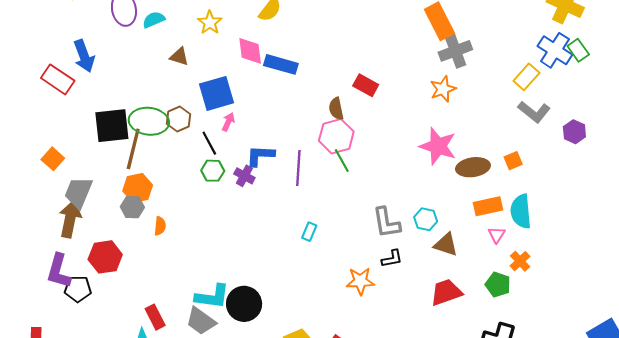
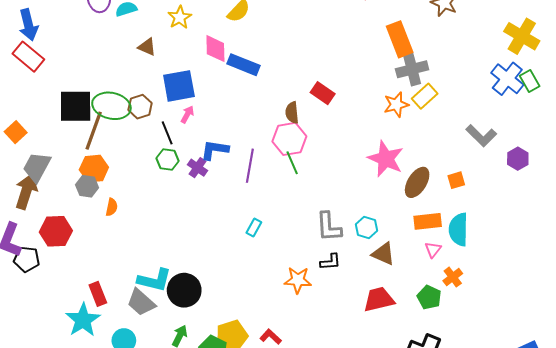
blue arrow: (84, 56) -> (28, 25), moved
yellow rectangle: (526, 77) -> (425, 96), moved
brown ellipse: (473, 167) -> (417, 182), turned -56

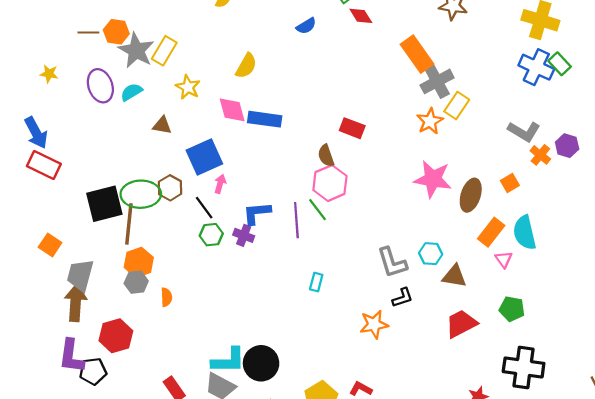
green line: (292, 163) -> (318, 210), moved
orange rectangle: (428, 221) -> (491, 232), turned -32
orange cross: (453, 277) -> (540, 155), moved

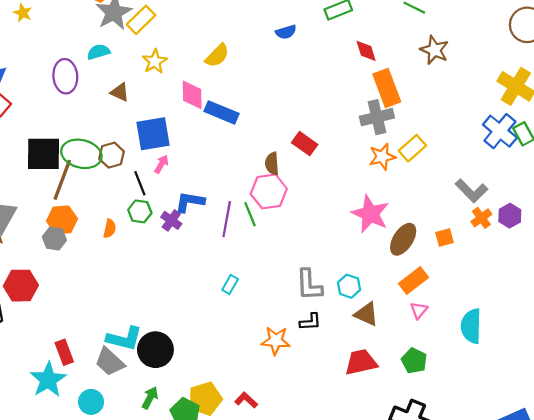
red diamond: (361, 16) -> (366, 51), moved
gray cross: (437, 81) -> (377, 117), moved
purple ellipse: (100, 86) -> (65, 76), moved
cyan semicircle: (525, 233) -> (471, 326), moved
orange semicircle: (166, 297) -> (110, 229), moved

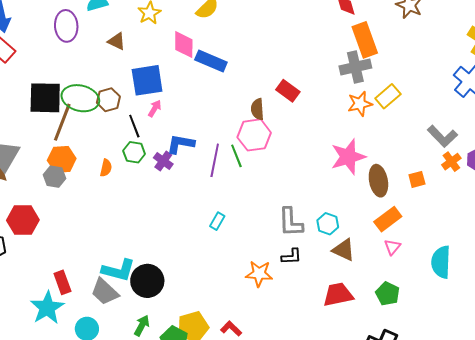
pink star: (370, 214) -> (348, 157), turned 30
brown ellipse: (403, 239) -> (378, 181), turned -44

